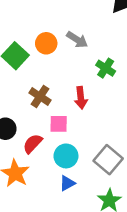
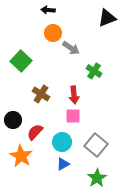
orange circle: (46, 43) -> (53, 33), moved
pink square: (59, 124) -> (73, 116), moved

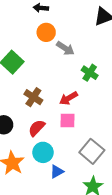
red arrow: (74, 95) -> (68, 98), turned 66
red semicircle: (35, 132) -> (37, 128), moved
cyan circle: (62, 142) -> (43, 152), moved

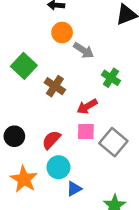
brown cross: (33, 97) -> (55, 86), moved
gray square: (92, 151) -> (113, 142), moved

